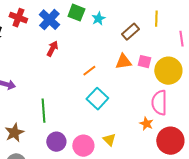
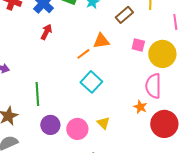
orange triangle: (123, 62) -> (101, 41), moved

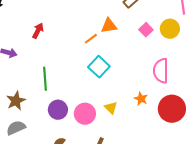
red arrow: (46, 32) -> (38, 31), moved
pink square: (138, 45) -> (146, 30), turned 32
yellow circle: (162, 54) -> (170, 29), moved, size x0.7
orange star: (140, 107) -> (141, 99), moved

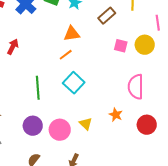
orange triangle: (109, 26) -> (72, 34), moved
pink square: (146, 30) -> (121, 46), turned -32
green line: (45, 79) -> (38, 88), moved
red circle: (172, 109) -> (147, 125), size x0.7

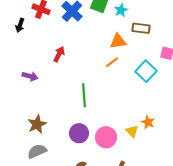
brown rectangle: (107, 16) -> (141, 28), moved, turned 48
cyan square: (74, 83) -> (146, 71), moved
orange star: (116, 115) -> (148, 122), moved

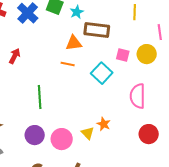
brown rectangle: (141, 28) -> (97, 30), size x1.4
orange line: (112, 62) -> (68, 64), turned 48

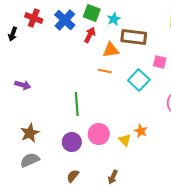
red arrow: (15, 56) -> (90, 35), moved
pink circle: (62, 139) -> (99, 134), moved

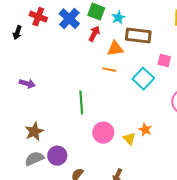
purple circle: (72, 142) -> (57, 156), moved

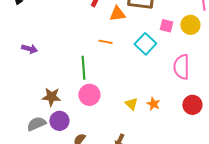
orange line: (109, 70) -> (105, 42), moved
orange star: (145, 130) -> (153, 104), moved
brown star: (34, 132) -> (51, 97), moved, turned 30
pink circle: (103, 133) -> (89, 95), moved

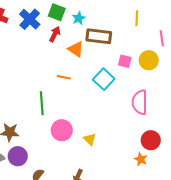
orange triangle: (117, 14) -> (76, 49), turned 42
pink circle: (89, 95) -> (62, 130), moved
orange star: (153, 104) -> (141, 159), moved

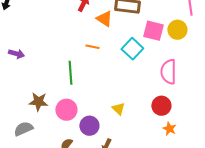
pink square: (125, 61) -> (153, 31), size x1.5
pink circle: (62, 130) -> (66, 110), moved
red circle: (151, 140) -> (161, 106), moved
purple circle: (18, 156) -> (89, 126), moved

